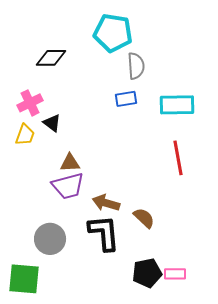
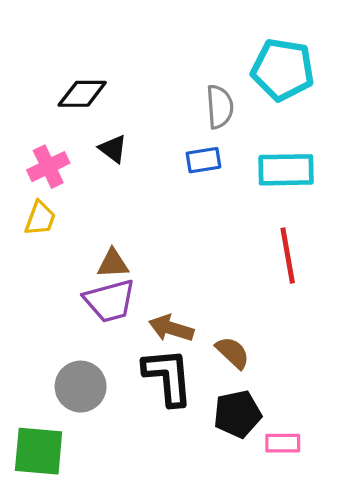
cyan pentagon: (113, 33) -> (283, 70), moved
black triangle: (52, 123) -> (113, 149), moved
black pentagon: (147, 273) -> (237, 414), moved

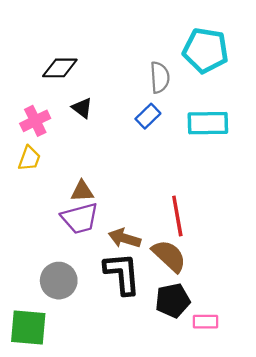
blue rectangle: (203, 160) -> (148, 116), turned -35
red line: (288, 256) -> (177, 216), moved
brown semicircle: (233, 353) -> (169, 256), size x1.4

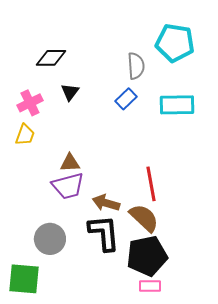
black triangle: (82, 108) -> (70, 92), turned 30
black pentagon: (173, 301) -> (147, 256), size x1.4
pink rectangle: (206, 322) -> (150, 286), moved

